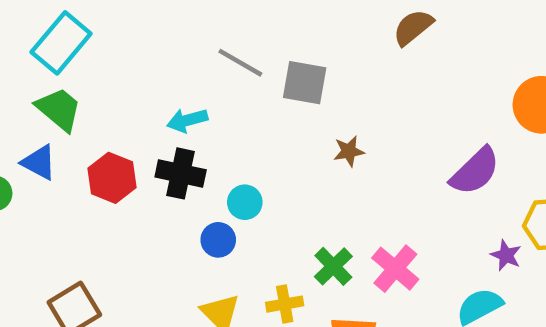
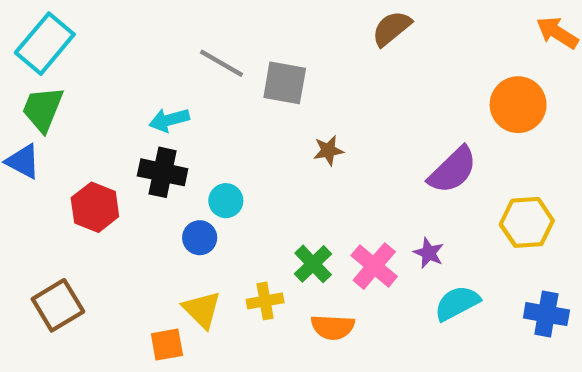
green trapezoid: (59, 109) -> (43, 109), turned -108
red hexagon: (112, 178) -> (95, 207), moved
purple star: (506, 255) -> (429, 253), moved

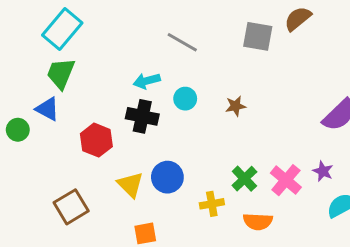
gray square: (285, 83) -> (258, 36), moved
brown star: (328, 150) -> (236, 106), moved
cyan circle: (226, 201) -> (185, 99), moved
blue circle: (200, 238) -> (167, 177), moved, size x1.4
yellow triangle: (202, 310) -> (130, 185), moved

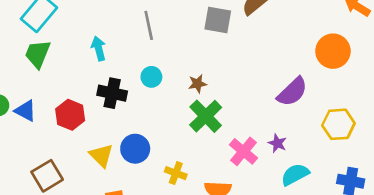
gray line: (182, 42) -> (149, 25), turned 48
cyan arrow: (147, 81) -> (99, 48), moved, turned 90
blue triangle: (47, 109) -> (25, 111), moved
green cross: (244, 179) -> (206, 116), moved, size x1.4
yellow cross: (212, 204) -> (176, 173), turned 30

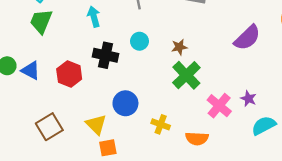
purple semicircle: (292, 92) -> (247, 38), moved
yellow triangle: (101, 155) -> (96, 124), moved

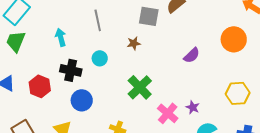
purple semicircle: (247, 38) -> (192, 55), size x0.7
brown star: (179, 47) -> (134, 43), moved
blue circle: (125, 103) -> (82, 100), moved

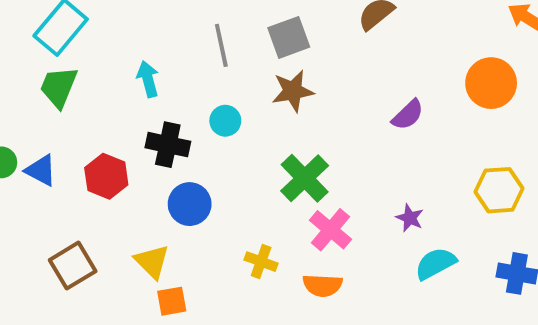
gray square: (149, 16) -> (289, 37), moved, turned -30
brown star: (134, 43) -> (293, 91), size x1.5
pink cross: (168, 113) -> (330, 230), moved

